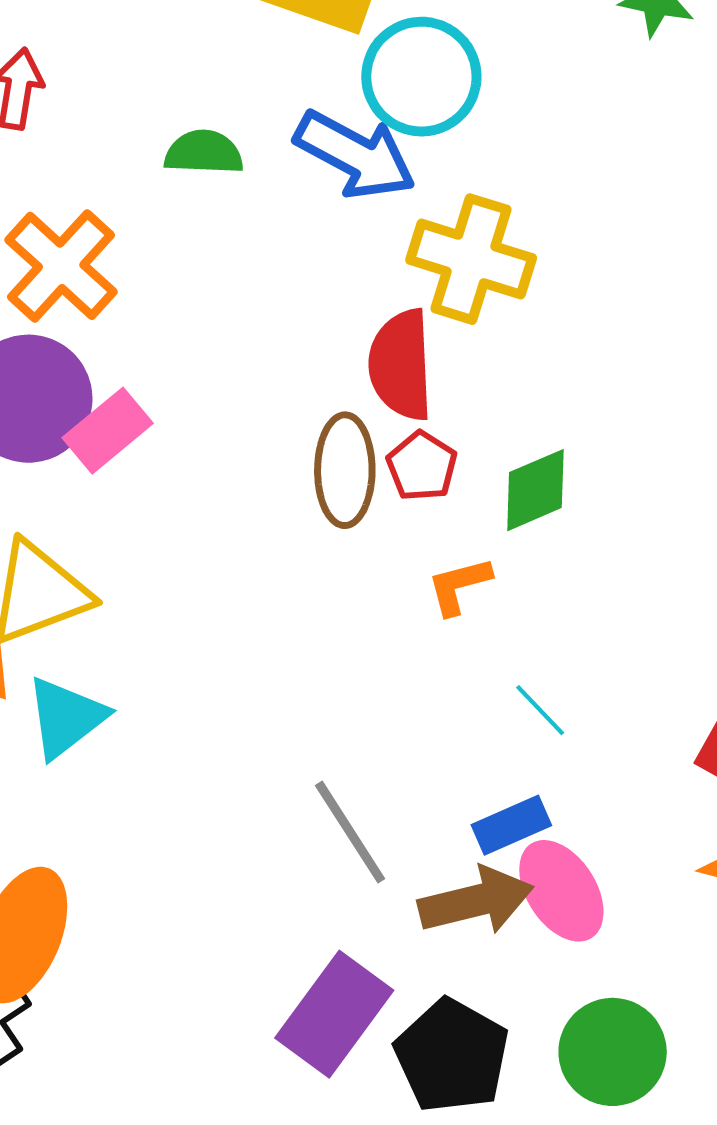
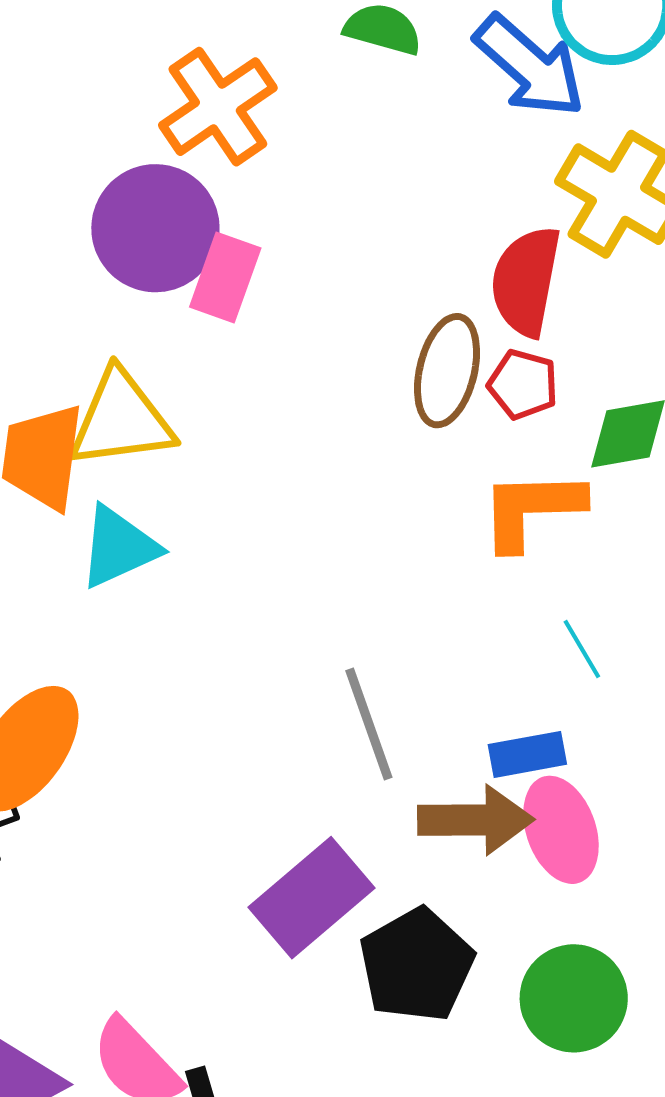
pink rectangle: (108, 431) -> (225, 278), turned -44
red pentagon: (422, 466) -> (523, 384), turned -30
orange L-shape: (459, 586) -> (532, 509), size x1.6

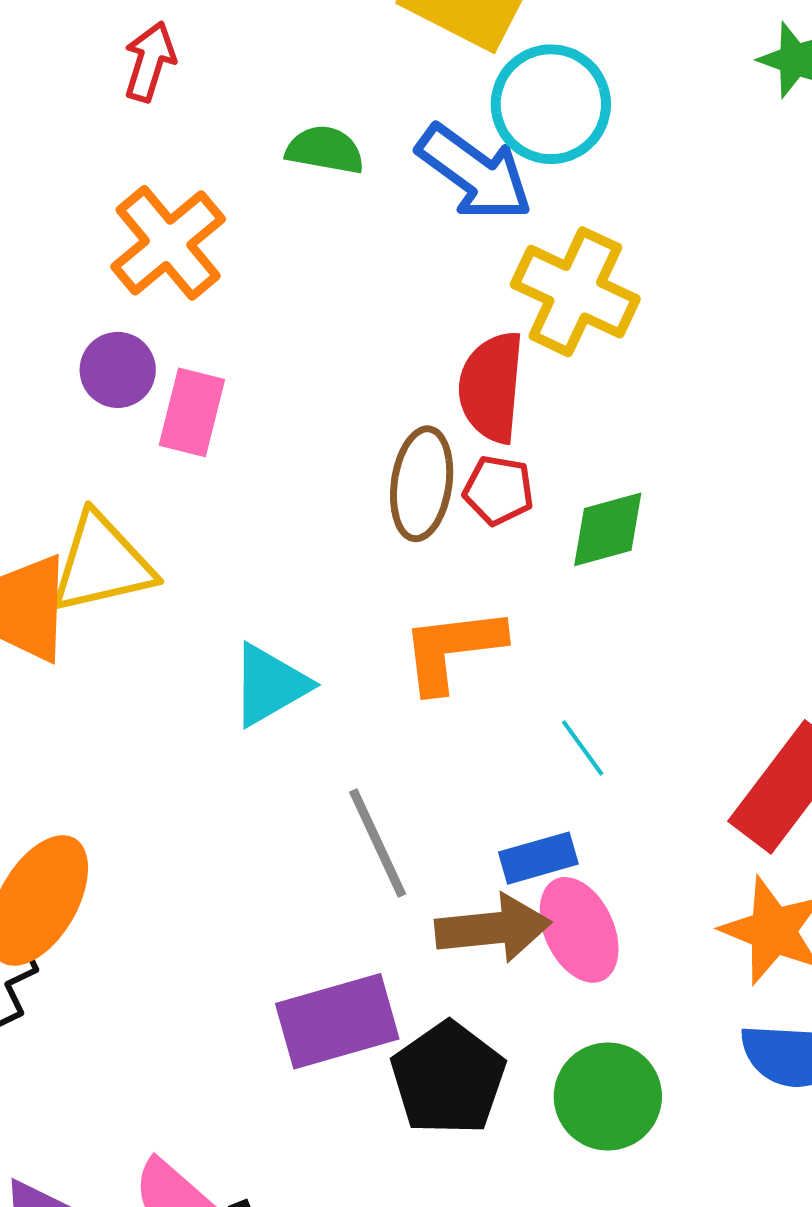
purple circle: (155, 228) -> (118, 370), size x0.6
orange L-shape: (532, 509) -> (452, 649), moved
cyan triangle: (119, 547) -> (270, 685), moved
purple rectangle: (312, 898) -> (337, 1021), turned 30

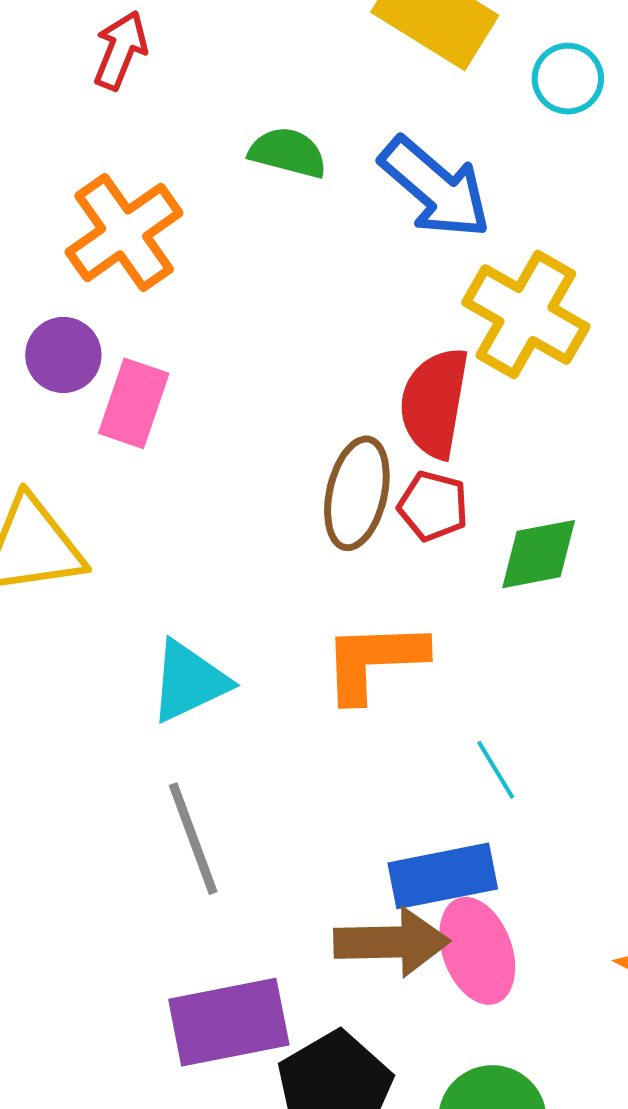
cyan circle: (551, 104) -> (568, 79), moved, size x0.6
gray line: (378, 843) -> (193, 839), moved
blue rectangle: (538, 858) -> (443, 876), size x1.4

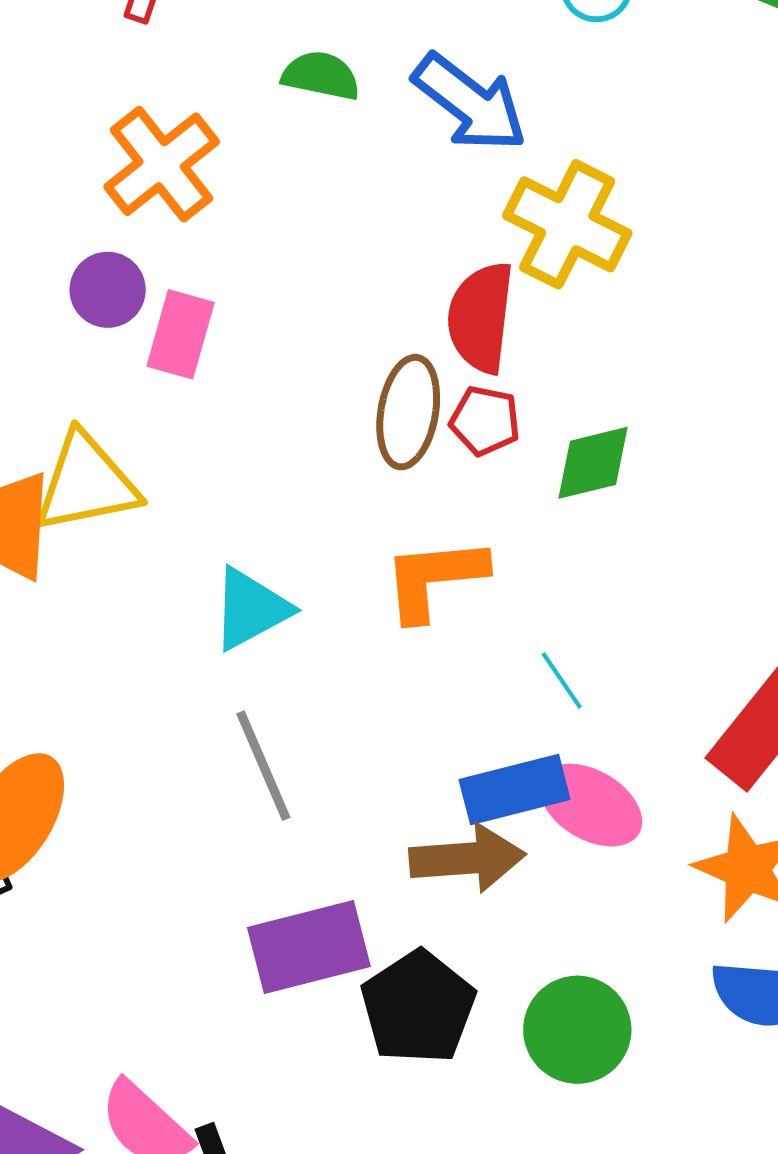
pink ellipse: (477, 951) -> (591, 805), moved, turned -36

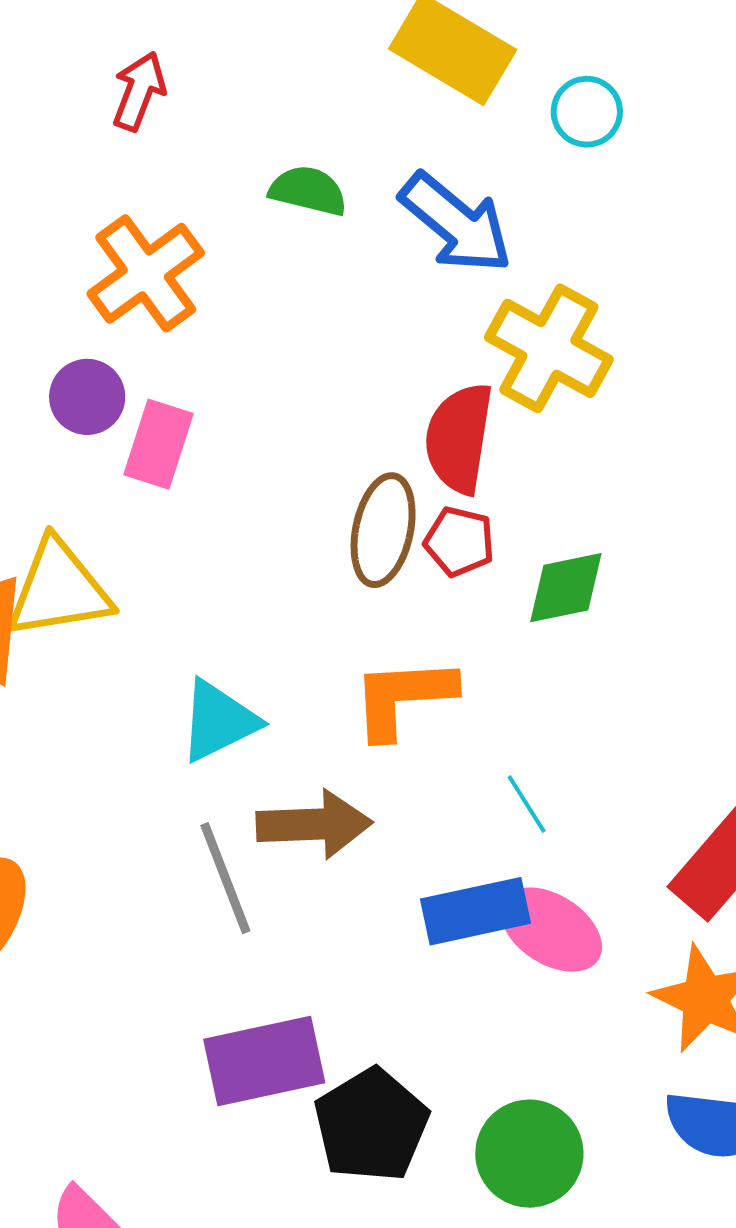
brown arrow: (467, 858) -> (314, 824), moved

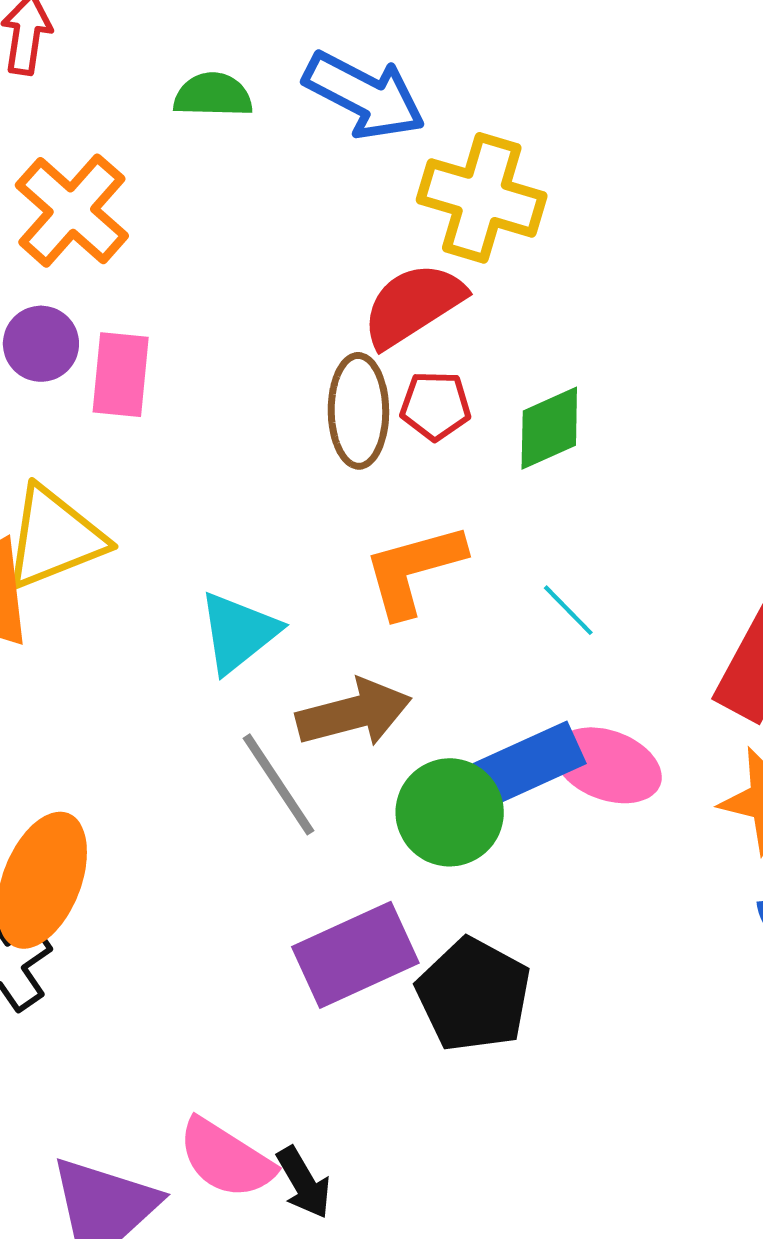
red semicircle: (459, 438) -> (413, 305), turned 61
cyan line: (527, 804) -> (568, 610), moved
green circle: (529, 1154) -> (450, 812), moved

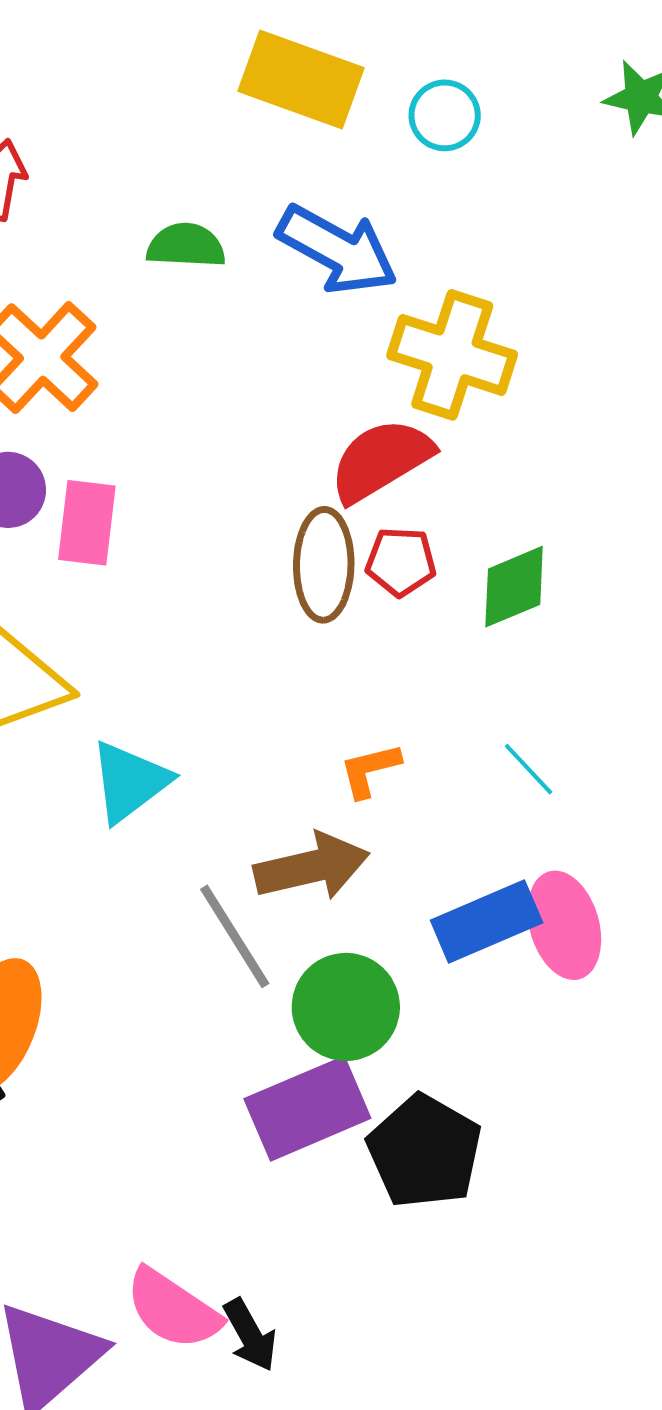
orange L-shape: (414, 570) -> (370, 770), moved, size x0.6
cyan triangle: (238, 632) -> (130, 782), moved
pink ellipse: (608, 765) -> (564, 925), turned 52
green circle: (450, 812) -> (346, 1007), moved

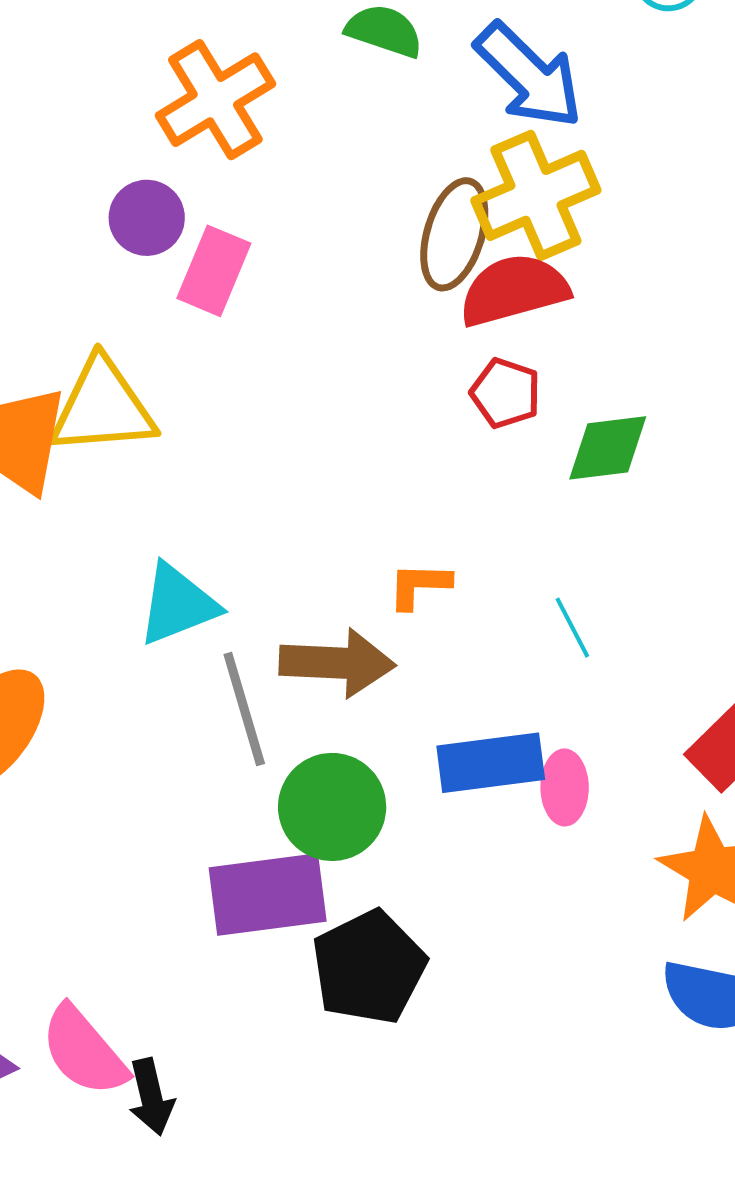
yellow cross: (452, 355) -> (536, 195), moved, turned 33
brown ellipse: (324, 565) -> (454, 234), moved
cyan triangle: (130, 782) -> (178, 604), moved
pink ellipse: (564, 925) -> (565, 787), size x0.7

